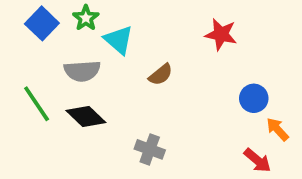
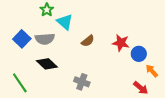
blue square: (42, 23) -> (22, 39), moved
red star: (221, 34) -> (121, 43), moved
green line: (37, 104) -> (20, 83), moved

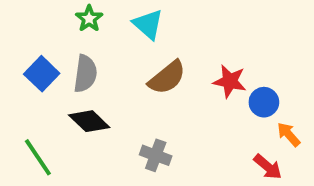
cyan triangle: (65, 22) -> (148, 24), moved
gray semicircle: (45, 39) -> (85, 74), turned -78
brown semicircle: (88, 41) -> (167, 77), size x1.5

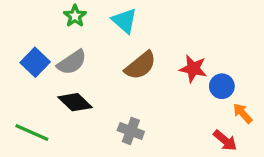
gray semicircle: (85, 74) -> (72, 62), turned 48
green line: (38, 157) -> (32, 133), turned -32

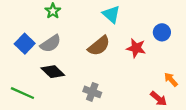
cyan triangle: (124, 21) -> (111, 14), moved
blue circle: (222, 86) -> (162, 32), moved

